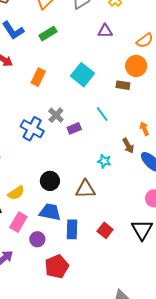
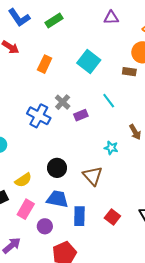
brown triangle: (86, 189) -> (93, 176), turned 50

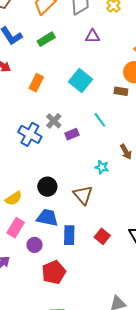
purple triangle: (111, 18) -> (92, 36), moved

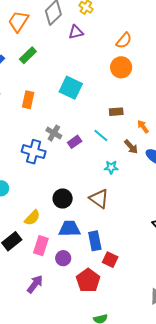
purple triangle: (92, 36) -> (76, 32), moved
brown rectangle: (121, 91) -> (116, 112), moved
cyan line: (100, 120) -> (101, 135), moved
red square: (102, 236) -> (110, 260), moved

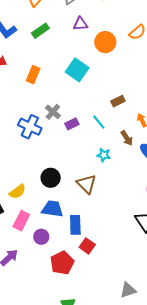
purple triangle: (76, 32) -> (80, 24), moved
orange circle: (121, 67) -> (105, 42), moved
brown rectangle: (116, 112) -> (118, 101), turned -32

